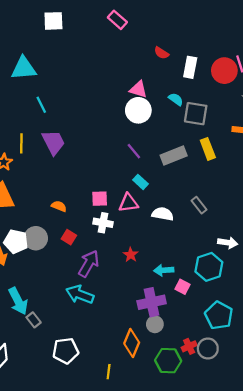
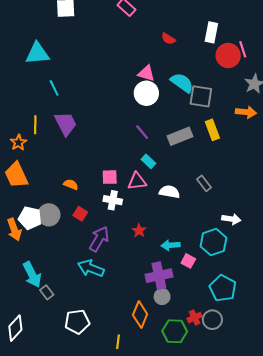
white rectangle: (190, 67) -> (211, 32), moved
cyan semicircle: (176, 99) -> (182, 83), size x1.6

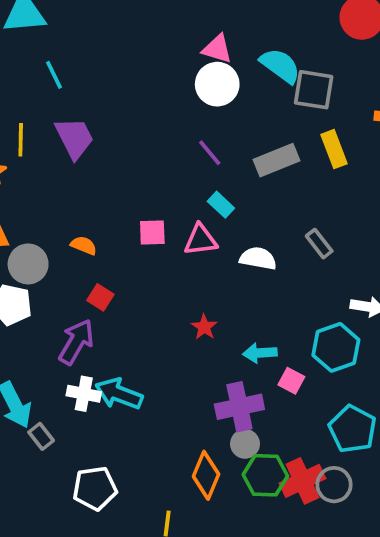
white cross: (113, 200) -> (84, 394), moved
gray circle: (49, 215) -> (28, 264), moved
purple arrow: (99, 239) -> (76, 342), moved
red cross: (195, 318) -> (302, 481), size x1.6
green hexagon: (175, 331) -> (265, 475), moved

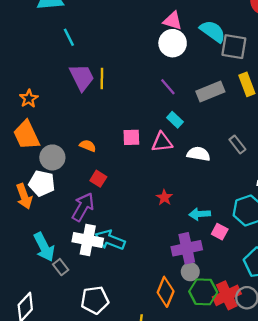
yellow line: (21, 140) -> (102, 79), moved
white cross: (84, 394) -> (88, 240), size x1.4

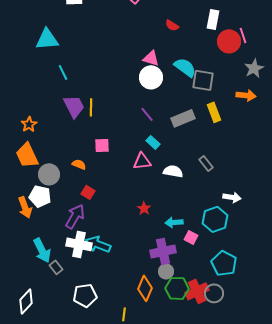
pink square: (131, 137) -> (102, 145), moved

